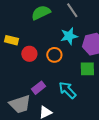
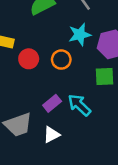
purple rectangle: (39, 88) -> (52, 103), moved

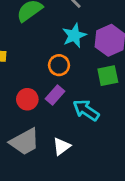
red circle: (29, 59) -> (27, 99), moved
purple rectangle: (52, 103) -> (55, 95), moved

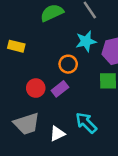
cyan arrow: (86, 110) -> (86, 123), moved

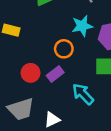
cyan arrow: (86, 123) -> (83, 94), moved

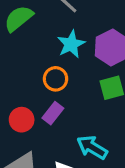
cyan arrow: (83, 94) -> (92, 147), moved

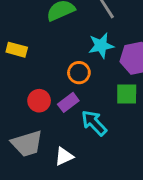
cyan arrow: (92, 147) -> (94, 123), moved

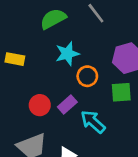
cyan star: (101, 46) -> (67, 54), moved
orange circle: (79, 73) -> (87, 76), moved

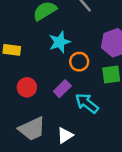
red circle: (40, 105) -> (27, 87), moved

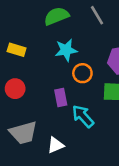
red circle: (27, 87) -> (15, 89), moved
purple rectangle: (62, 89) -> (61, 98), turned -66

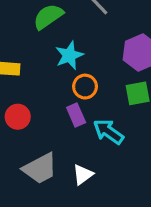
orange circle: (82, 73) -> (85, 87), moved

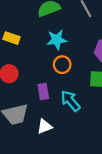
purple rectangle: (76, 115) -> (43, 91), moved

